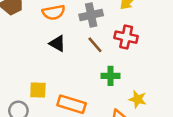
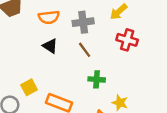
red cross: (126, 37) -> (127, 40), moved
yellow square: (38, 90) -> (29, 87), turned -35

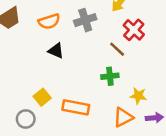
red cross: (127, 40) -> (134, 30), turned 36
brown line: (85, 50) -> (117, 49), moved

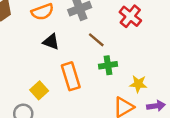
brown line: (117, 49) -> (96, 40), moved
orange rectangle: (76, 107) -> (71, 76), moved, turned 65

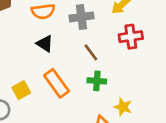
red cross: (130, 16) -> (131, 37), turned 30
orange rectangle: (71, 76) -> (57, 83), turned -32

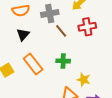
black triangle: (45, 44) -> (23, 35), turned 40
brown line: (91, 52) -> (61, 31), moved

